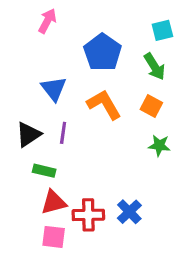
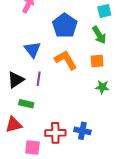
orange square: (151, 106) -> (97, 61), turned -32
red triangle: (54, 202) -> (14, 125), moved
blue cross: (129, 212) -> (82, 131), turned -35

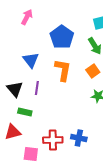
orange L-shape: (66, 60) -> (63, 70), turned 40
orange square: (97, 61) -> (93, 71), turned -32
black triangle: (16, 80) -> (15, 89), turned -36

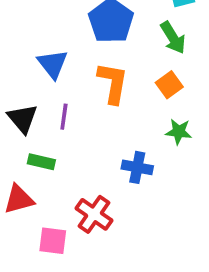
blue cross: (79, 138) -> (137, 167), moved
red cross: (53, 140) -> (94, 214), turned 36

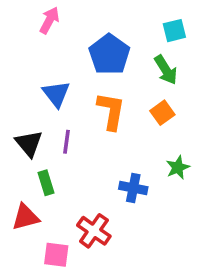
green star: (179, 132) -> (178, 167), moved, turned -30
green rectangle: (41, 162) -> (46, 183), turned 60

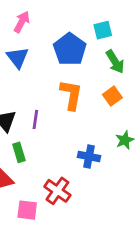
cyan square: (174, 31) -> (103, 30), moved
blue triangle: (56, 94) -> (18, 58), moved

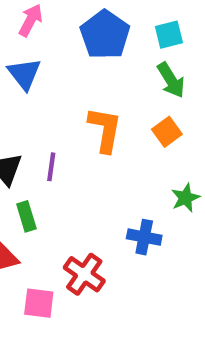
cyan square: (103, 30) -> (169, 35), moved
blue pentagon: (70, 49) -> (105, 35), moved
blue cross: (89, 157) -> (144, 237), moved

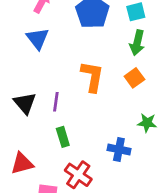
green arrow: (171, 80) -> (137, 43), turned 45
green star: (185, 198) -> (147, 123), turned 30
green rectangle: (26, 216) -> (63, 137), moved

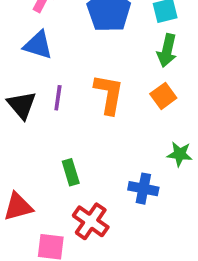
blue triangle: (38, 39) -> (38, 45), turned -35
purple line: (56, 102) -> (58, 98), moved
black triangle: (25, 103) -> (22, 105), moved

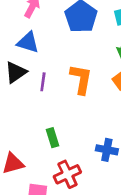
black triangle: (22, 105) -> (16, 72), moved, turned 35
red cross: (91, 221) -> (67, 174), turned 30

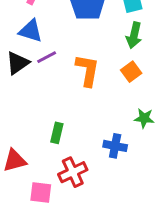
purple line: (43, 82) -> (47, 57), moved, turned 54
green rectangle: (52, 138) -> (57, 133), turned 30

